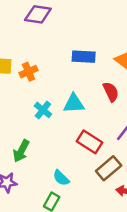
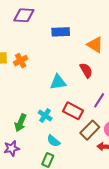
blue rectangle: (84, 57) -> (61, 32), moved
cyan cross: (43, 110) -> (45, 115), moved

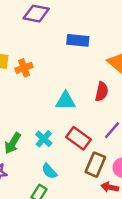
red semicircle: (86, 70) -> (102, 92), turned 35
brown rectangle: (90, 130) -> (95, 165), turned -30

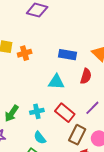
blue rectangle: (78, 40) -> (68, 55), moved
cyan cross: (44, 139) -> (37, 111), turned 32

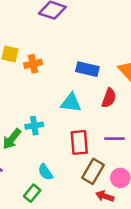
purple line: (92, 108) -> (114, 139), turned 42
cyan cross: (37, 111) -> (34, 126), moved
red rectangle: (65, 113) -> (79, 142), turned 42

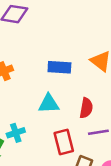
red semicircle: (109, 98) -> (86, 108), moved

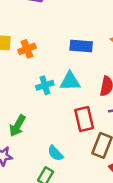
cyan cross: (16, 133) -> (45, 85), moved

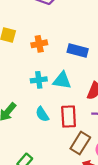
orange cross: (27, 49) -> (39, 44), moved
cyan semicircle: (55, 153) -> (42, 114), moved

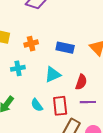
cyan cross: (39, 80) -> (18, 68), moved
cyan triangle: (62, 80) -> (53, 75), turned -30

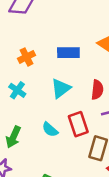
cyan cross: (18, 68) -> (17, 90), turned -32

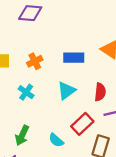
red rectangle: (78, 124) -> (82, 124), turned 65
cyan semicircle: (50, 129) -> (56, 140), moved

